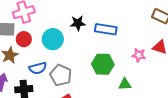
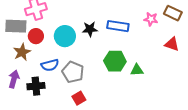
black star: (78, 23) -> (90, 29), moved
pink star: (139, 55) -> (151, 19), moved
green triangle: (125, 84) -> (137, 70), moved

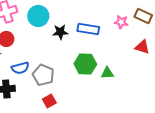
cyan circle: (65, 36) -> (38, 16), moved

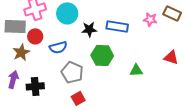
red triangle: (142, 47) -> (171, 57), moved
green hexagon: (85, 64) -> (102, 55), moved
blue semicircle: (20, 68) -> (58, 47), moved

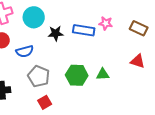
brown rectangle: (172, 13) -> (139, 28), moved
pink star: (150, 19) -> (106, 23), moved
green hexagon: (102, 55) -> (77, 75), moved

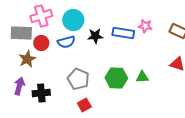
blue semicircle: (25, 51) -> (66, 42), moved

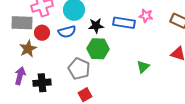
green triangle: (142, 77) -> (143, 67), turned -40
green hexagon: (116, 78) -> (98, 49), moved

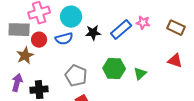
blue rectangle: (124, 23) -> (121, 30), turned -50
green hexagon: (98, 49) -> (114, 69), moved

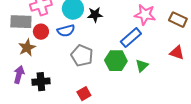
pink star: (143, 23) -> (145, 15), size x1.5
blue rectangle: (121, 30) -> (131, 38), moved
black star: (93, 33) -> (95, 15), moved
gray pentagon: (76, 76) -> (82, 56), moved

